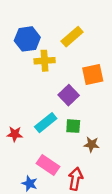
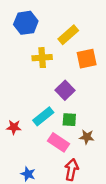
blue hexagon: (27, 39) -> (26, 23), moved
orange square: (93, 74) -> (87, 59), moved
pink rectangle: (48, 165) -> (58, 142), moved

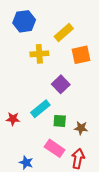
green square: (69, 120) -> (60, 121), moved
pink rectangle: (58, 142) -> (55, 148), moved
red arrow: (71, 170) -> (78, 159), moved

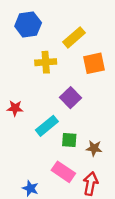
red star: (13, 119) -> (15, 108), moved

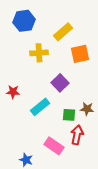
green square: (69, 140) -> (69, 115), moved
brown star: (94, 148) -> (87, 109), moved
red arrow: (91, 184) -> (77, 135), moved

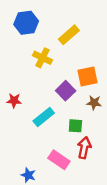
yellow cross: (39, 53) -> (43, 58), turned 30
orange square: (80, 54) -> (87, 76), moved
brown star: (87, 109) -> (94, 103), moved

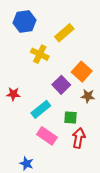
orange square: (87, 76) -> (82, 72), turned -36
pink rectangle: (59, 160) -> (47, 136), moved

